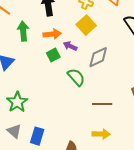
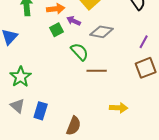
gray diamond: (98, 57) -> (102, 32), turned 35
brown line: (102, 104) -> (97, 71), moved
yellow arrow: (101, 134) -> (119, 108), moved

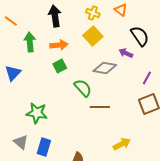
purple arrow: (74, 21) -> (126, 53), moved
green star: (21, 77) -> (37, 113), moved, turned -30
yellow arrow: (119, 108) -> (122, 144), turned -30

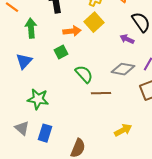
orange arrow: (59, 45) -> (72, 31), moved
gray diamond: (105, 68) -> (123, 69), moved
blue triangle: (13, 73) -> (24, 61), moved

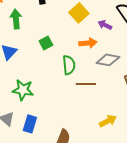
orange arrow: (72, 31) -> (88, 43), moved
purple arrow: (127, 39) -> (105, 25), moved
green semicircle: (84, 74) -> (69, 65), turned 36

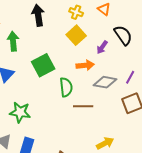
purple arrow: (105, 25) -> (102, 47), turned -80
green square: (46, 43) -> (43, 65), size x1.6

